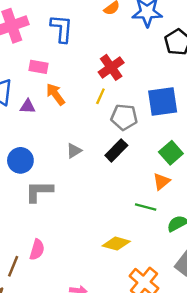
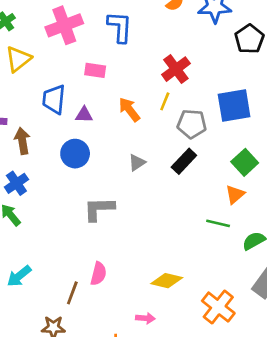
orange arrow: (56, 94) -> (129, 110), moved
blue circle: (20, 160) -> (75, 154), moved
yellow diamond: (116, 244) -> (167, 281), moved

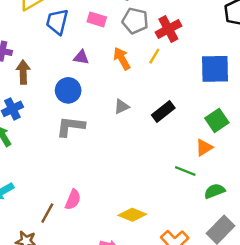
blue trapezoid: (54, 99) -> (57, 22), moved
gray pentagon: (192, 124) -> (135, 21), moved
gray L-shape: (99, 209) -> (71, 126), moved

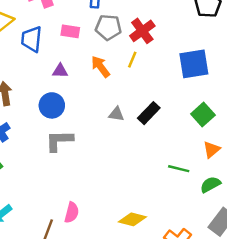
gray triangle: (122, 107) -> (116, 114), moved, turned 42
orange triangle: (204, 148) -> (211, 150), moved

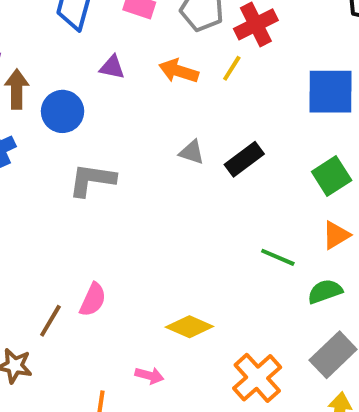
orange arrow: (101, 67) -> (179, 71), turned -45
blue circle: (52, 105) -> (63, 111), moved

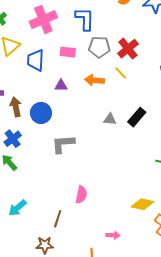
yellow line: (232, 68) -> (121, 73), turned -64
pink semicircle: (93, 300) -> (81, 195), moved
yellow diamond: (189, 327) -> (142, 204), moved

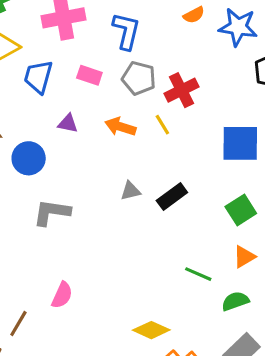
gray triangle: (110, 119) -> (130, 191), turned -32

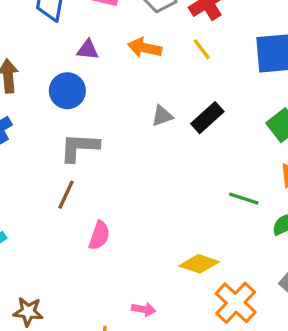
yellow line: (162, 125) -> (202, 49), moved
blue circle: (29, 158) -> (67, 91), moved
brown line: (18, 323) -> (66, 195), moved

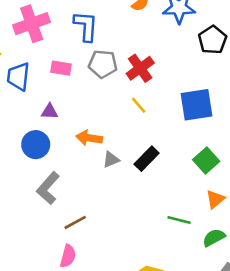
orange arrow: (145, 48) -> (89, 138), moved
gray L-shape: (79, 147) -> (48, 188), turned -48
brown line: (66, 195) -> (75, 222), moved, turned 40

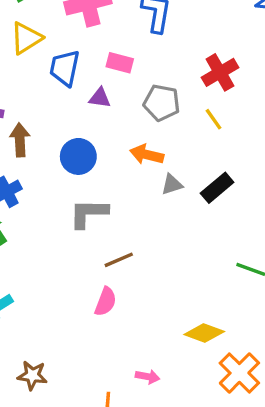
gray pentagon: (103, 64) -> (162, 103), moved
purple triangle: (50, 112) -> (100, 98), moved
gray L-shape: (48, 188) -> (89, 213), turned 44

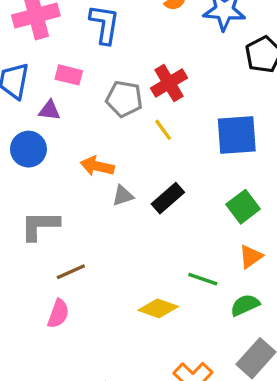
gray pentagon: (162, 103) -> (124, 99), moved
blue circle: (78, 156) -> (28, 149), moved
yellow diamond: (204, 333) -> (158, 308), moved

